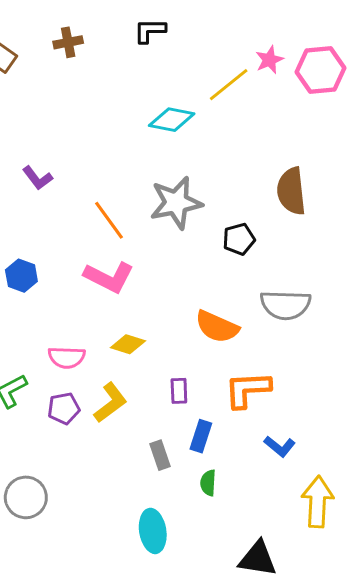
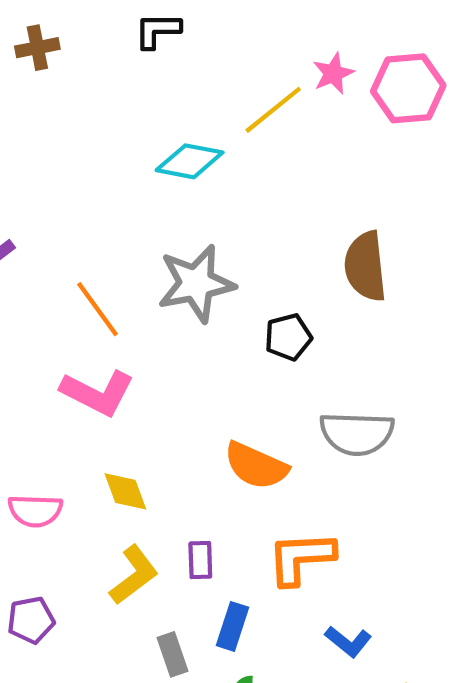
yellow diamond: (128, 344) -> (125, 491), turned 52
yellow L-shape: (110, 403) -> (134, 575), moved
purple pentagon: (64, 408) -> (31, 620), moved

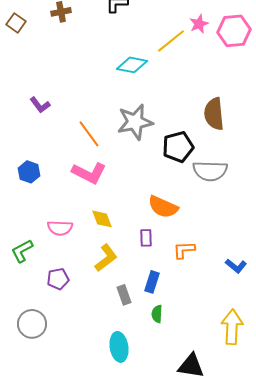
black pentagon: (288, 337) -> (178, 147), size x1.4
gray semicircle: (357, 434) -> (210, 171), moved
orange L-shape: (301, 558) -> (184, 250), size x0.7
purple rectangle: (200, 560) -> (146, 238), moved
blue L-shape: (348, 641) -> (236, 266), moved

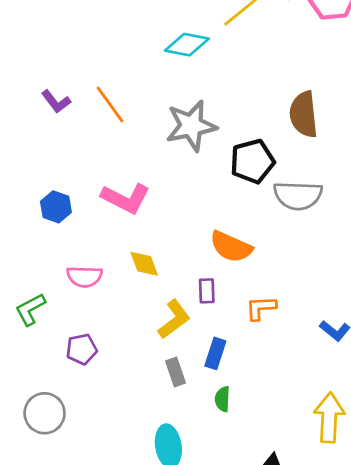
orange line: (89, 134) -> (110, 104), moved
blue hexagon: (29, 172) -> (56, 207), moved
yellow L-shape: (106, 258) -> (174, 319), moved

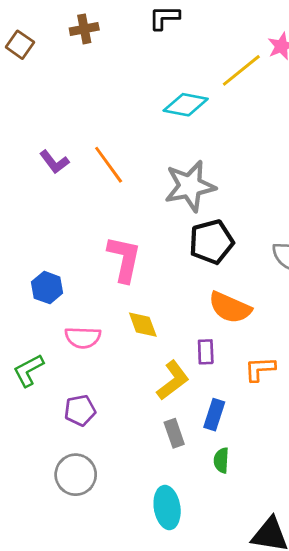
black pentagon: (252, 161) -> (211, 242), moved
pink L-shape: (126, 198) -> (124, 259), turned -105
blue hexagon: (56, 207) -> (47, 288), moved
gray circle: (45, 413) -> (76, 475), moved

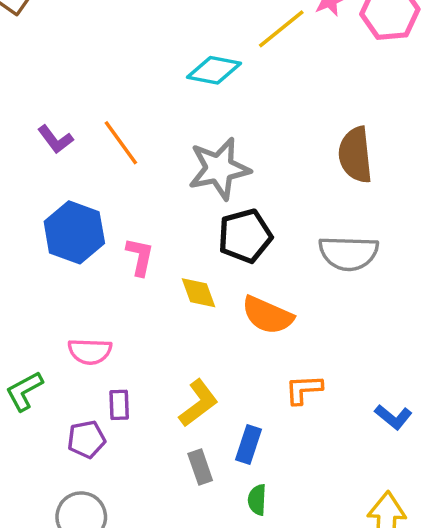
pink L-shape: (124, 259) -> (140, 257), size x0.7
blue hexagon: (47, 288) -> (74, 232), moved, size x1.6
yellow diamond: (143, 325) -> (198, 293), moved
purple rectangle: (206, 352) -> (119, 405), moved

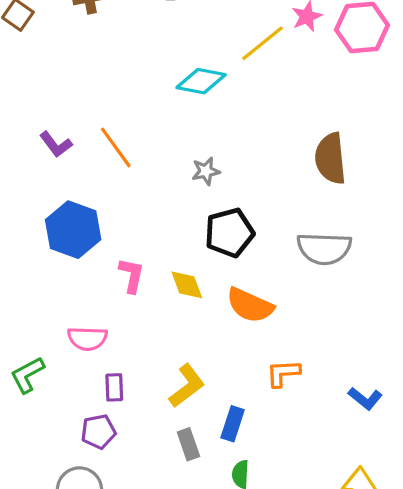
gray star: (219, 169) -> (206, 171), size x0.5
pink L-shape: (140, 257) -> (132, 275), moved
purple pentagon: (86, 439) -> (98, 432), moved

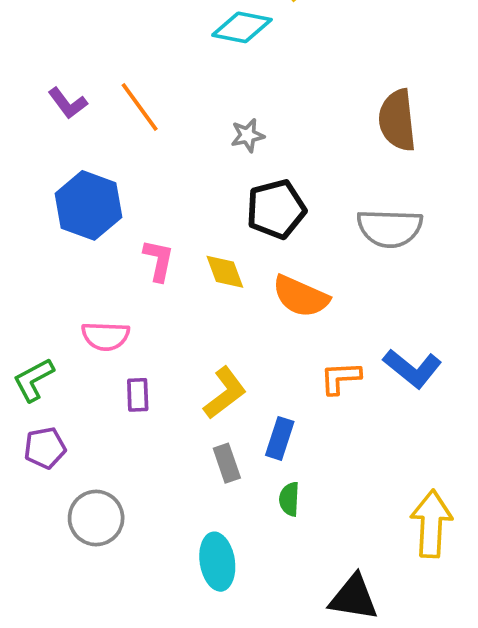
blue L-shape: (365, 398) -> (412, 368), moved, size x1.4
purple pentagon: (98, 432) -> (45, 448), moved

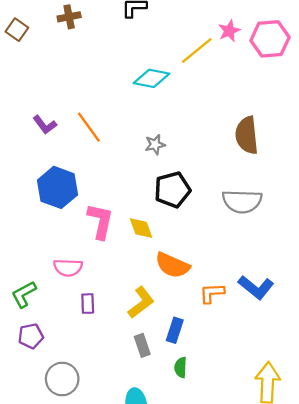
pink L-shape: (159, 260) -> (100, 221), size x1.4
orange semicircle: (301, 296) -> (172, 265), moved

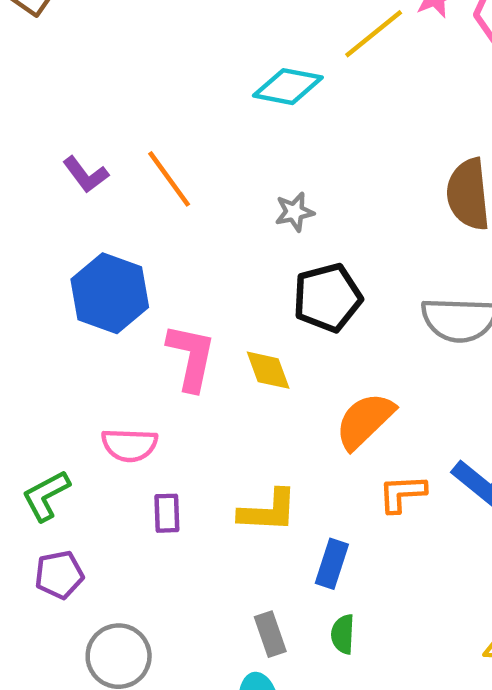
orange semicircle: (172, 265) -> (365, 421), moved, turned 112
yellow L-shape: (141, 302) -> (268, 511), turned 40
gray rectangle: (142, 345) -> (270, 634), moved

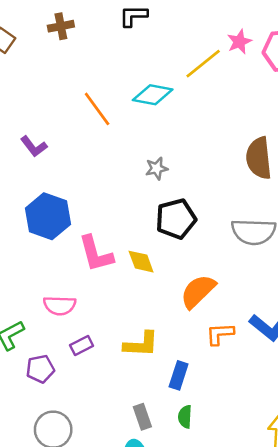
orange line: (169, 179) -> (97, 109), moved
pink L-shape: (191, 357) -> (96, 254), turned 153
purple rectangle: (167, 513) -> (82, 346), turned 65
purple pentagon: (59, 575) -> (40, 369), moved

